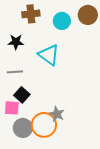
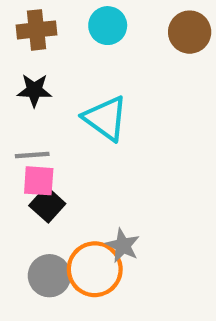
brown cross: (31, 14) -> (37, 30), moved
cyan circle: (62, 21) -> (108, 26), moved
pink square: (12, 108) -> (39, 181), moved

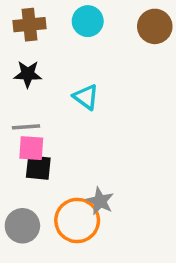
cyan triangle: (105, 118) -> (86, 97), size x0.7
black square: (47, 205) -> (38, 168), turned -36
gray circle: (49, 276) -> (22, 226), moved

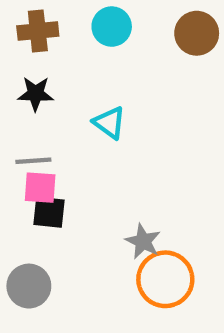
gray star: (100, 201) -> (143, 241), moved
orange circle: (77, 220) -> (165, 279), moved

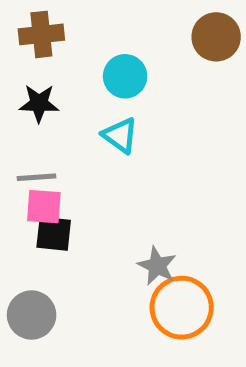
cyan circle: (112, 27) -> (125, 76), moved

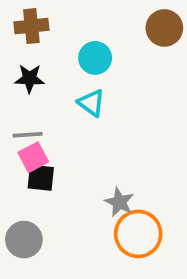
pink square: (44, 207) -> (33, 157), turned -32

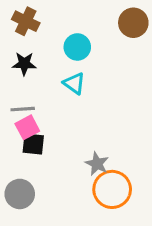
brown cross: (31, 26) -> (26, 21), turned 32

